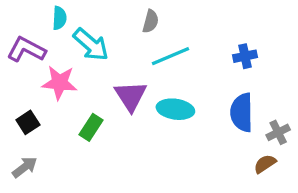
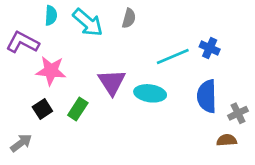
cyan arrow: (91, 45) -> (88, 22), moved
cyan line: (170, 56) -> (173, 57), moved
blue cross: (245, 56) -> (210, 48), turned 36
black square: (28, 122) -> (42, 109), moved
brown semicircle: (265, 164) -> (227, 140), turned 30

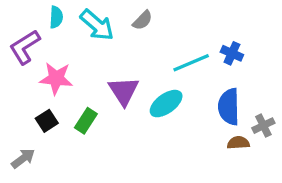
gray semicircle: (129, 18) -> (142, 20), turned 30
purple L-shape: (23, 42) -> (25, 47), turned -60
cyan ellipse: (150, 93) -> (166, 104), turned -44
brown semicircle: (227, 140) -> (238, 143), moved

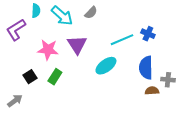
pink star: (56, 78) -> (48, 50), moved
purple triangle: (124, 91) -> (77, 45), moved
gray cross: (263, 126) -> (168, 80), turned 32

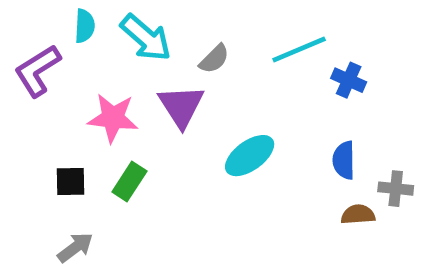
gray semicircle: (91, 13) -> (214, 59), moved
cyan line: (122, 40) -> (299, 50), moved
blue semicircle: (146, 68) -> (344, 160), size x0.7
black square: (30, 77) -> (70, 181), turned 32
gray arrow: (15, 101) -> (75, 247), moved

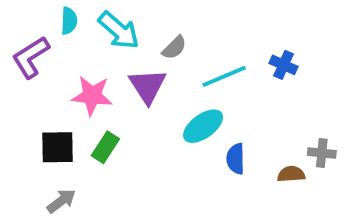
cyan line: (299, 50) -> (224, 76), moved
blue semicircle: (344, 160) -> (236, 159), moved
black square: (70, 181) -> (57, 147), size x1.4

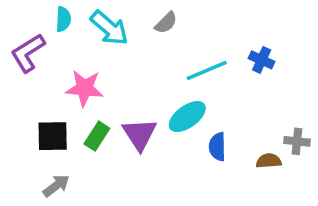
gray semicircle: (174, 48) -> (166, 23), moved
purple triangle: (148, 86) -> (139, 134), moved

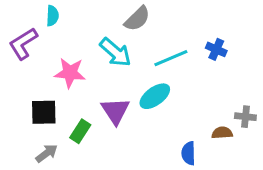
gray semicircle: (166, 23) -> (137, 19), size x1.4
cyan arrow: (109, 28) -> (115, 52), moved
green rectangle: (97, 136) -> (80, 131), moved
blue semicircle: (217, 147) -> (188, 153), moved

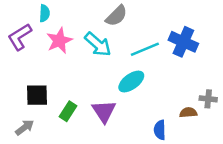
blue cross: (216, 49) -> (183, 42), size x1.6
pink star: (70, 73) -> (59, 41), moved, turned -30
purple triangle: (115, 111) -> (104, 111), moved
gray arrow: (47, 153) -> (25, 127), moved

